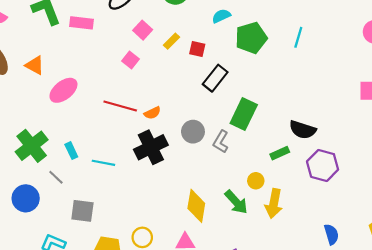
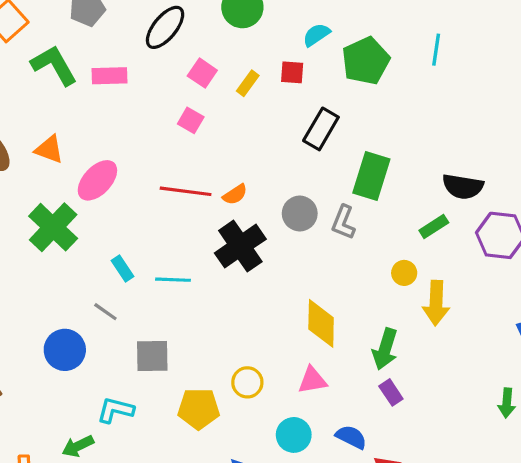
red square: (197, 49) -> (292, 72), moved
green cross: (32, 146) -> (53, 227), moved
green arrow: (236, 202) -> (385, 349), moved, turned 68

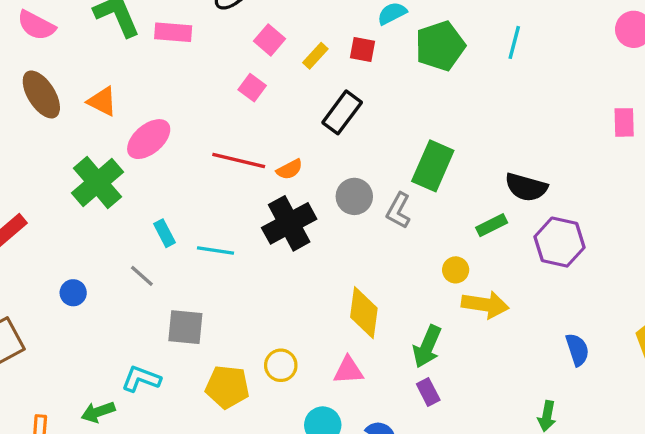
black rectangle: (321, 129) -> (342, 112), moved
yellow arrow: (436, 303) -> (485, 305), turned -90
blue circle: (65, 350) -> (73, 293), moved, size x0.6

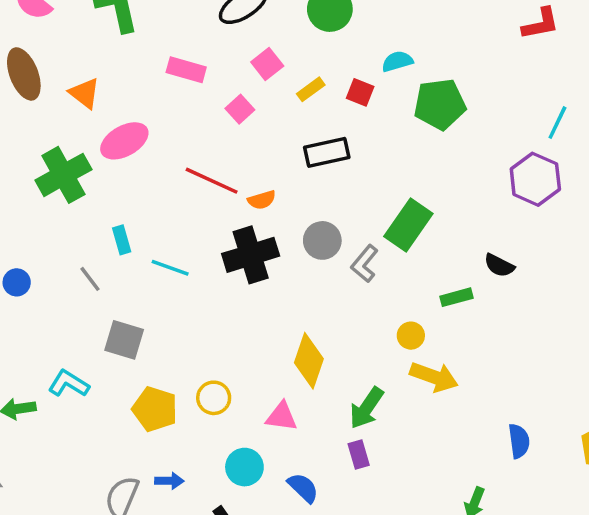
pink rectangle: (173, 32) -> (186, 70), moved
cyan line: (514, 42) -> (557, 123), moved
black rectangle: (342, 112) -> (327, 152), turned 30
black semicircle: (526, 187) -> (499, 265), size x0.7
purple hexagon: (560, 242) -> (535, 179), moved

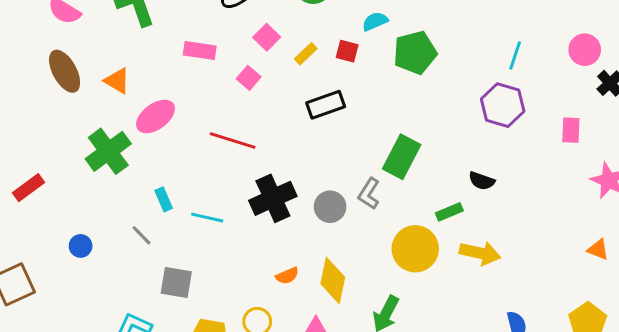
orange semicircle: (262, 200) -> (287, 276), moved
gray circle: (322, 240) -> (330, 207), moved
yellow circle: (411, 336) -> (415, 249), size x2.0
yellow arrow: (434, 377) -> (480, 253), moved

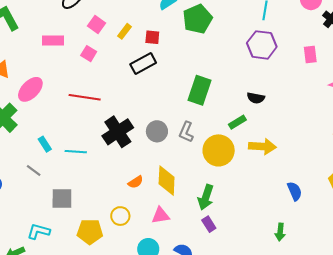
red square: (347, 51) -> (152, 37), moved
gray L-shape: (369, 194) -> (186, 132), moved

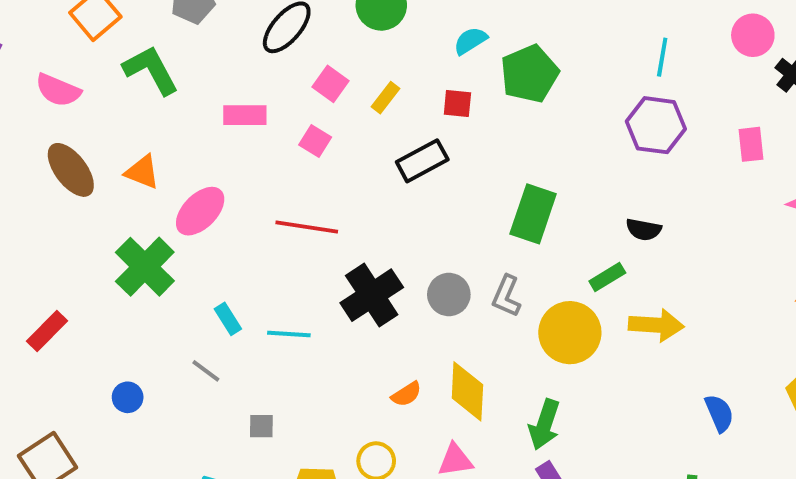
red square: (152, 37) -> (457, 103), moved
gray square: (62, 199) -> (261, 426), size x0.6

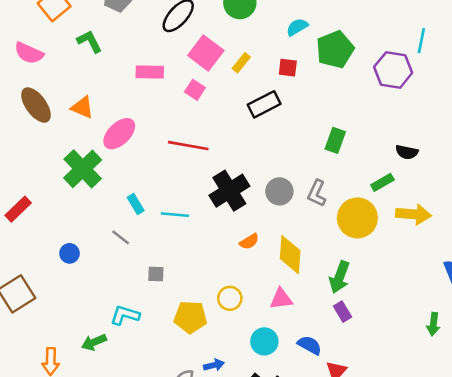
green L-shape: (151, 70) -> (89, 41), size x0.7
pink square: (331, 84) -> (206, 53), size x1.5
purple hexagon: (656, 125) -> (393, 70), moved
green rectangle: (533, 214) -> (335, 140), size x0.7
orange semicircle: (406, 394) -> (249, 241), moved

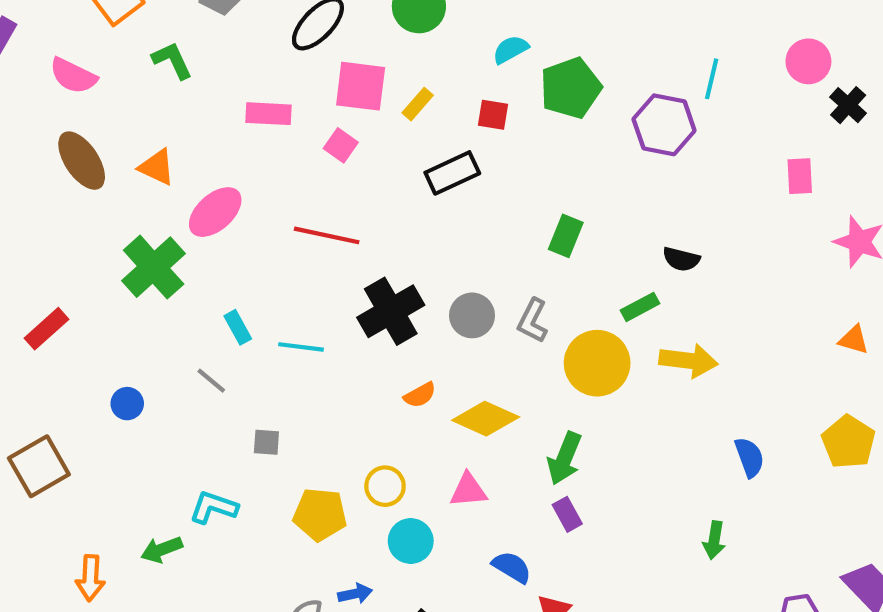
pink square: (206, 53) -> (361, 86), turned -32
yellow diamond: (290, 255) -> (486, 419), turned -72
cyan circle: (264, 341) -> (411, 541), moved

